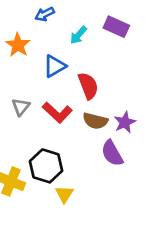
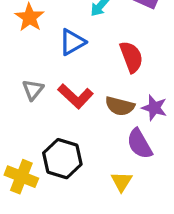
red semicircle: (88, 86) -> (131, 57), moved
purple star: (125, 122) -> (154, 108), turned -30
yellow triangle: (64, 194) -> (121, 182), moved

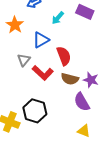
red semicircle: (131, 57) -> (64, 56), moved
gray triangle: (33, 90) -> (24, 60), moved
yellow triangle: (121, 182) -> (84, 131), moved, turned -40

